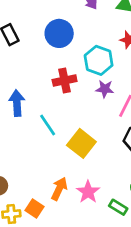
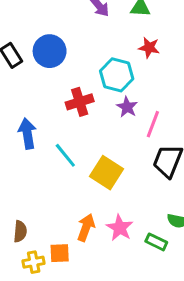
blue circle: (59, 33) -> (50, 51), moved
purple star: (105, 89) -> (127, 107), turned 30
orange square: (34, 209) -> (60, 253), turned -30

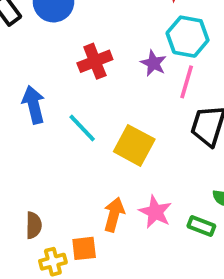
cyan hexagon: (117, 75) -> (188, 37), moved

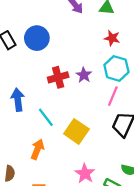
purple star: (153, 63) -> (84, 75), moved
orange arrow: (114, 215) -> (37, 149), moved

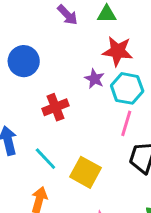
red star: (112, 38) -> (118, 51), size x1.5
purple star: (84, 75) -> (95, 79), moved

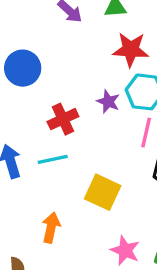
purple star: (95, 79) -> (108, 102), moved
cyan line: (45, 159) -> (53, 159), moved, turned -55

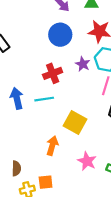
blue circle: (23, 68) -> (60, 35), moved
orange arrow: (51, 227) -> (52, 146), moved

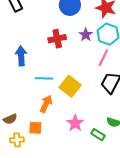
cyan line: (44, 99) -> (44, 78), moved
brown semicircle: (16, 168) -> (10, 119), turned 56
orange square: (46, 182) -> (35, 128), moved

